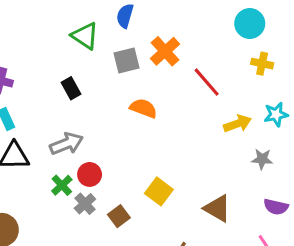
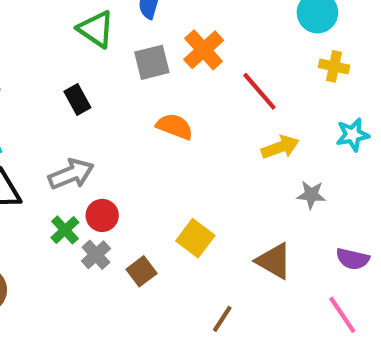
yellow arrow: (237, 124) -> (280, 147), moved
gray star: (262, 159) -> (311, 195), moved

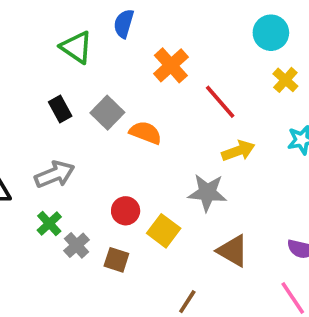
gray square: (152, 62) -> (107, 113), moved, turned -32
yellow cross: (334, 66) -> (285, 80), turned 30
gray star: (311, 195) -> (207, 193), moved, size x1.5
red circle: (102, 215) -> (126, 211), moved
brown square: (142, 271) -> (116, 260), turned -35

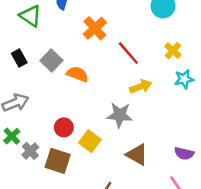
yellow cross: (285, 80) -> (173, 51), moved
brown square: (116, 260) -> (58, 161), size x1.5

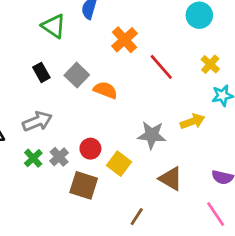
yellow arrow: (141, 87) -> (193, 121), moved
gray cross: (30, 151) -> (59, 157), moved

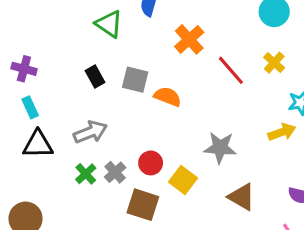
yellow cross: (210, 64) -> (274, 63), moved
gray square: (77, 75) -> (135, 80), turned -30
yellow arrow: (193, 121) -> (282, 132), moved

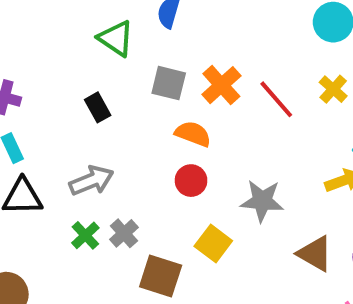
orange cross: (189, 39) -> (221, 85), moved
gray square: (135, 80) -> (169, 83), moved
red circle: (151, 163) -> (191, 181), moved
brown triangle: (242, 197) -> (315, 254), moved

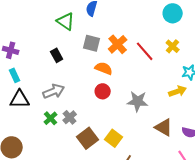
yellow square: (213, 243) -> (114, 138), moved
brown square: (161, 276) -> (88, 138), turned 35

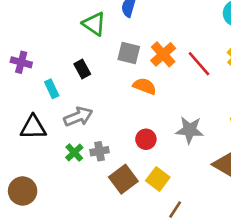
cyan rectangle: (15, 75) -> (52, 89), moved
red circle: (103, 91) -> (146, 139), moved
gray cross: (70, 117) -> (99, 151), turned 32

